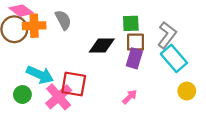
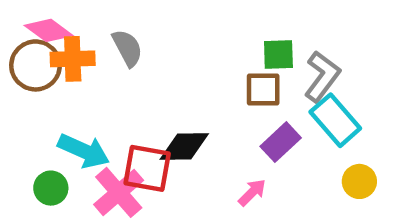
green square: (131, 23) -> (278, 55), moved
black diamond: (102, 46) -> (184, 146), moved
purple rectangle: (134, 58) -> (281, 142), moved, turned 30

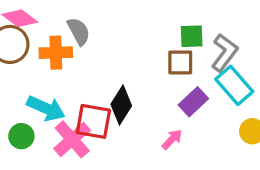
orange cross: (73, 59) -> (56, 53), moved
black diamond: (184, 146) -> (121, 105), turned -57

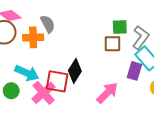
purple rectangle: (193, 102) -> (134, 71), moved, turned -30
pink arrow: (172, 139) -> (107, 93), size x1.6

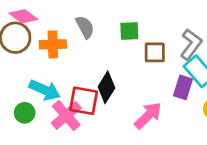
gray semicircle: (48, 24) -> (85, 27), moved
green square: (120, 27) -> (129, 31), moved

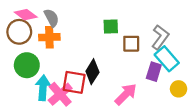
gray semicircle: (85, 27) -> (52, 18), moved
cyan arrow: (45, 90) -> (43, 88), moved, turned -110
green circle: (25, 113) -> (27, 65), moved, size x1.5

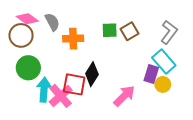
orange cross: (49, 37) -> (73, 39), moved
gray L-shape: (160, 37) -> (169, 32), moved
brown square: (131, 44) -> (129, 31), moved, turned -30
yellow circle: (179, 89) -> (163, 84), moved

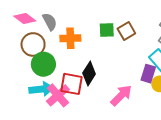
brown circle: (21, 35) -> (33, 44), moved
green circle: (28, 68) -> (43, 64), moved
cyan arrow: (44, 90) -> (41, 89), turned 80

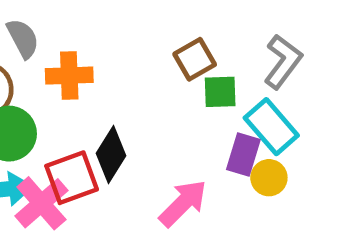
green square: (107, 30) -> (220, 92), moved
red square: (71, 84) -> (72, 178), turned -30

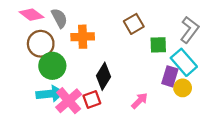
brown square: (195, 59) -> (134, 24), moved
red square: (72, 178) -> (92, 100), moved, size x0.7
pink arrow: (183, 203) -> (140, 101), size x0.7

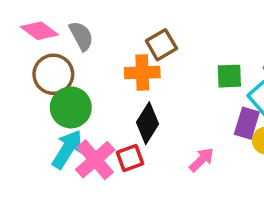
brown square: (134, 24) -> (161, 45), moved
orange cross: (83, 37) -> (142, 73), moved
cyan arrow: (50, 94) -> (67, 149), turned -52

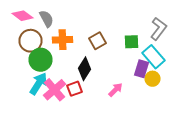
brown square: (161, 45) -> (98, 41), moved
orange cross: (142, 73) -> (62, 40), moved

